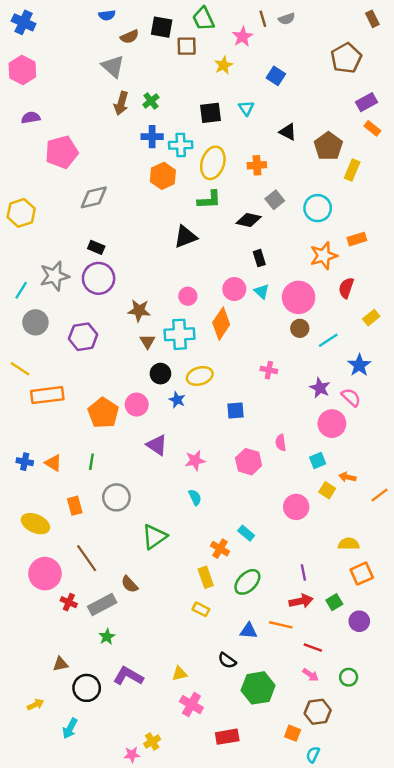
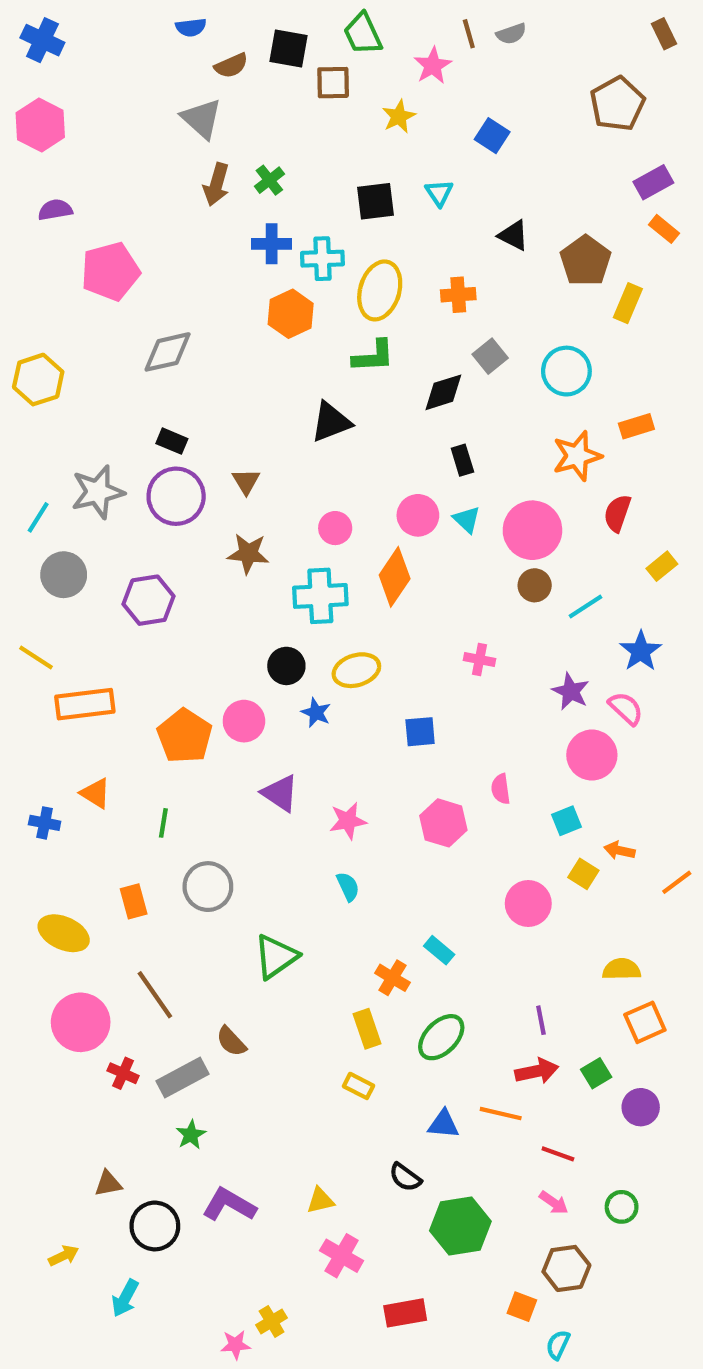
black diamond: (249, 220) -> (443, 392), turned -30
brown triangle: (147, 341) -> (246, 481), moved
orange triangle: (53, 463) -> (95, 793), moved

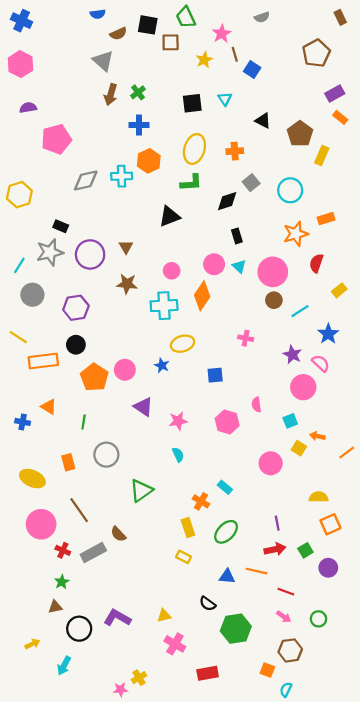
brown line: (469, 34) -> (235, 54), moved
cyan cross: (322, 259) -> (122, 176), moved
black rectangle: (172, 441) -> (61, 226), moved
black circle: (286, 666) -> (76, 345), moved
green star: (191, 1135) -> (62, 582), moved

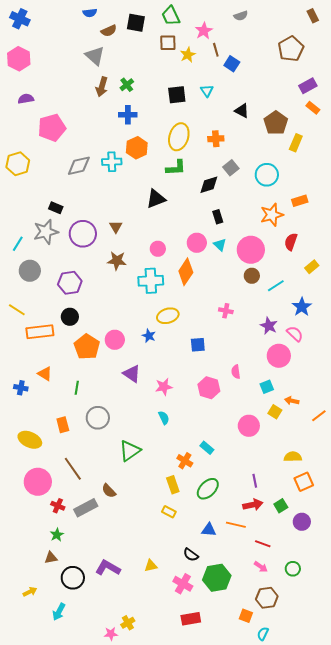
brown square: (171, 42) -> (168, 43), moved
yellow hexagon: (19, 195) -> (18, 164), moved
pink cross: (175, 644) -> (183, 584), moved

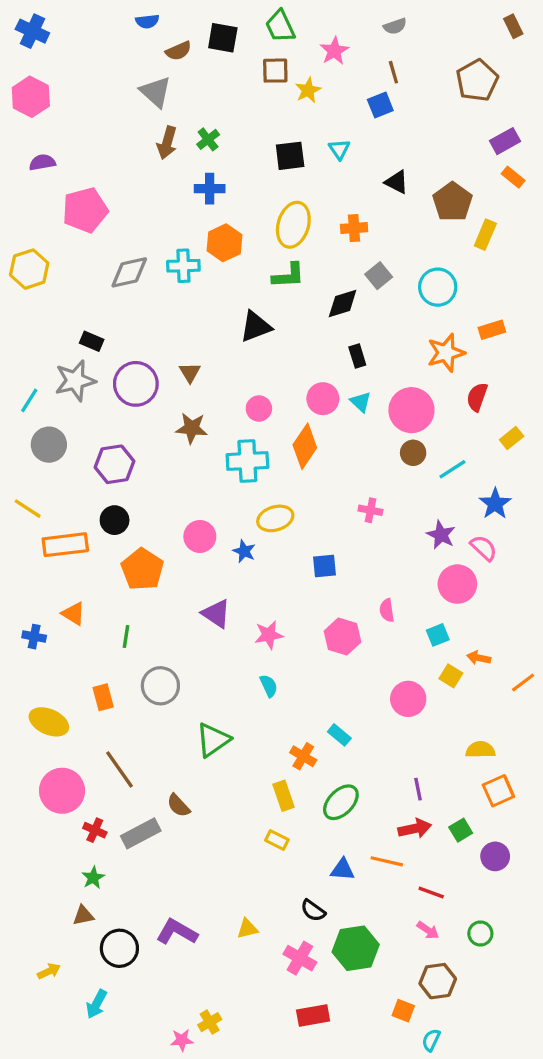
brown line: (216, 50) -> (393, 72), moved
blue square: (232, 64) -> (380, 105), turned 35
pink circle: (115, 340) -> (200, 536), moved

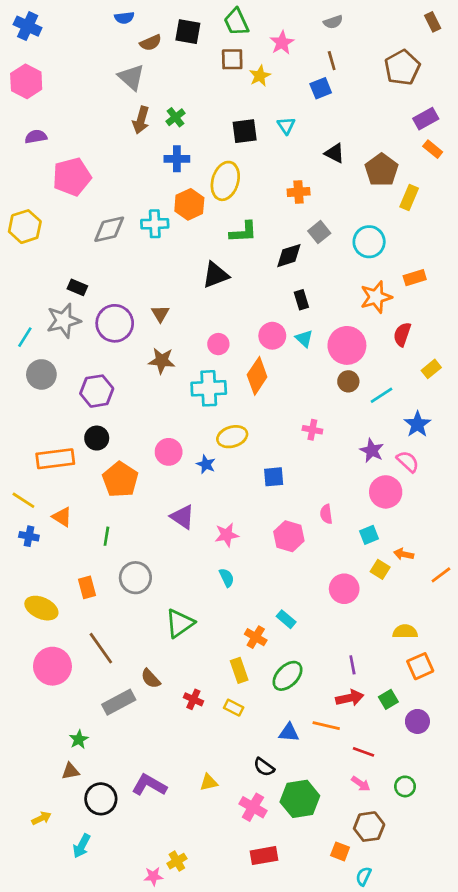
yellow ellipse: (293, 225) -> (225, 181), moved
yellow line: (28, 509) -> (23, 500), moved
red cross: (95, 830) -> (193, 699), moved

